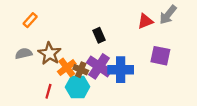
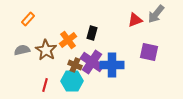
black rectangle: (99, 35) -> (92, 33), turned 40
orange cross: (67, 68) -> (68, 40), moved

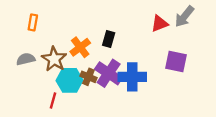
orange rectangle: (28, 19) -> (33, 22), turned -32
cyan hexagon: (72, 81) -> (70, 80), moved

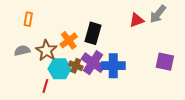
black rectangle: (109, 39) -> (93, 33), size x1.5
purple square: (176, 61) -> (165, 62), moved

